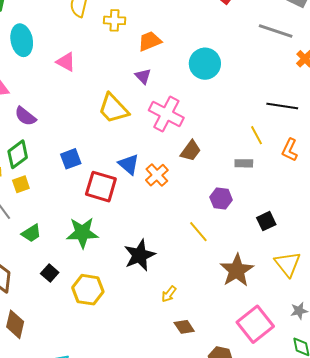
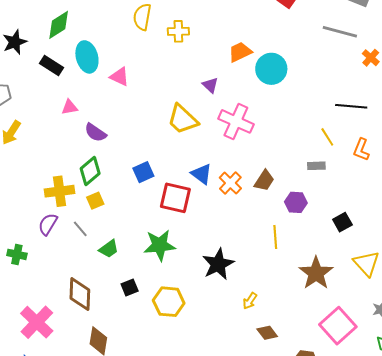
orange trapezoid: (150, 41) -> (240, 52), moved
pink triangle: (66, 62) -> (119, 77), moved
brown trapezoid: (191, 151) -> (264, 181), moved
yellow line: (198, 232) -> (275, 237), turned 40
black square: (50, 273) -> (130, 287), turned 30

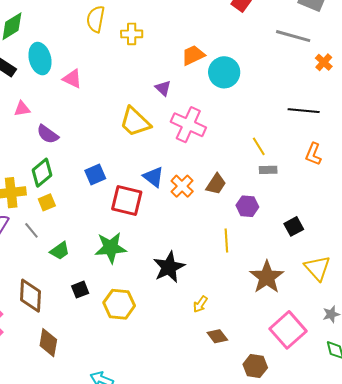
yellow line: (327, 137) -> (259, 146), moved

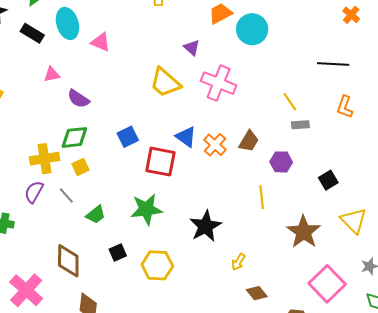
green diamond: (42, 173) -> (74, 137), turned 36

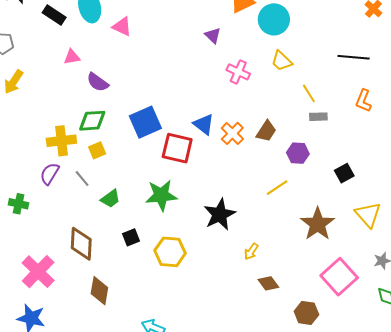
yellow trapezoid: (165, 83) -> (282, 61), moved, size x0.7
pink cross: (219, 83) -> (238, 72), size x0.7
blue square: (128, 137) -> (145, 122), size x1.5
yellow line: (262, 197) -> (277, 188), turned 60

